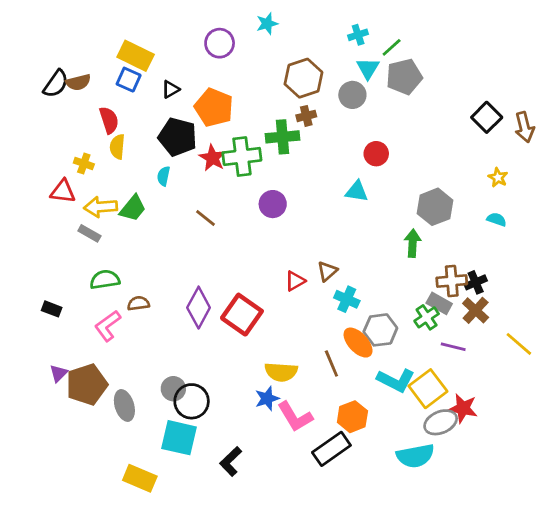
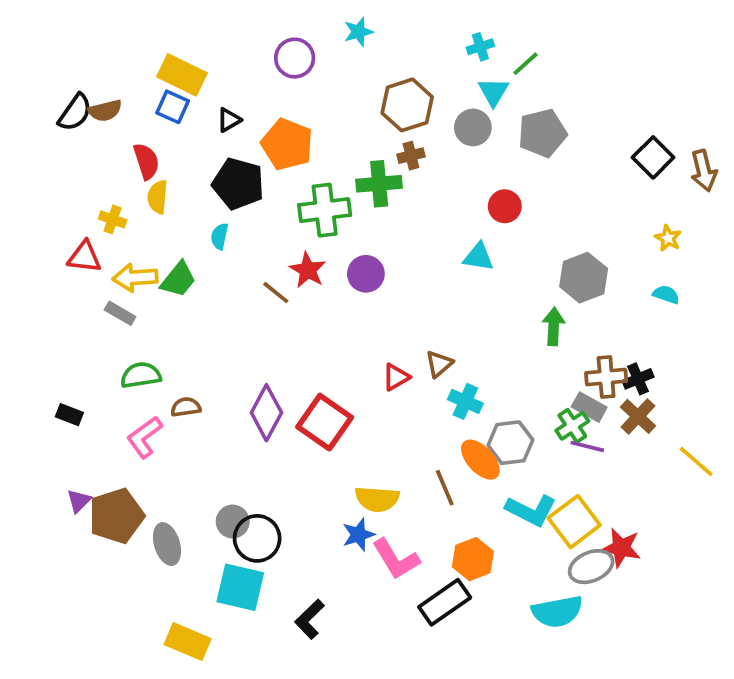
gray pentagon: (404, 77) -> (542, 133), moved
red star: (213, 158) -> (308, 270), moved
purple line: (453, 347) -> (587, 446), moved

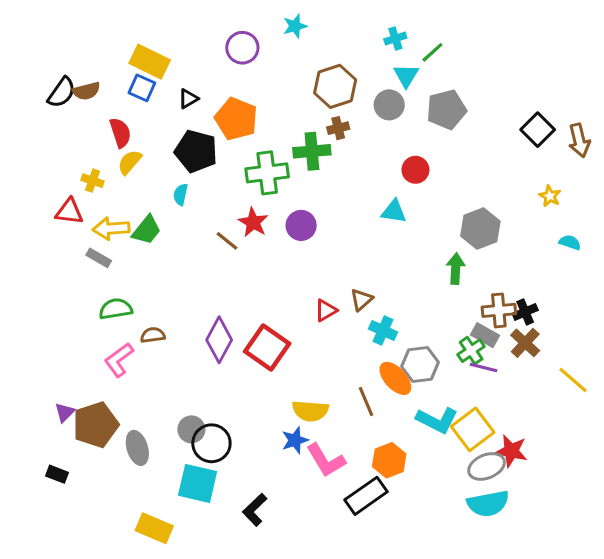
yellow semicircle: (158, 197) -> (130, 162), turned 36
cyan semicircle: (666, 294) -> (570, 242), moved
black rectangle: (69, 415) -> (57, 474), moved
cyan semicircle: (557, 612) -> (488, 504), moved

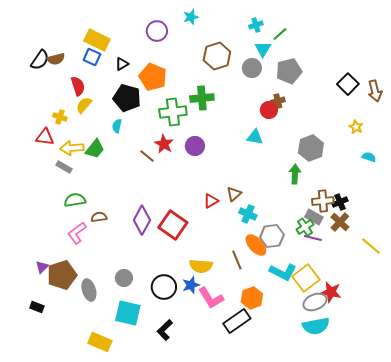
brown cross: (338, 128) -> (278, 101), moved
black circle: (211, 443) -> (164, 287), moved

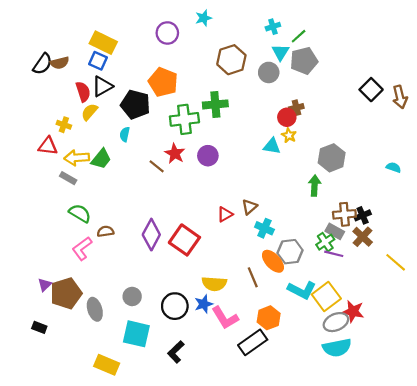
black triangle: (122, 64) -> (102, 86), moved, size x1.5
gray pentagon: (289, 71) -> (304, 61), moved
yellow star: (356, 127) -> (289, 135), moved
green semicircle: (75, 200) -> (80, 213), turned 40

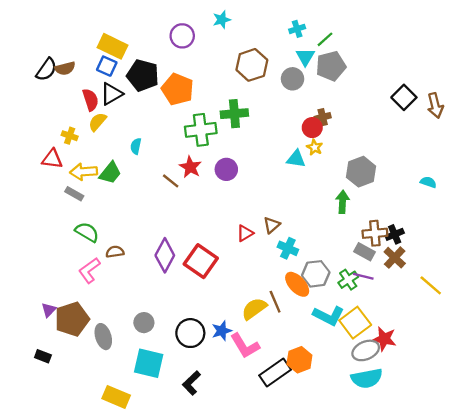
black pentagon: (135, 104) -> (143, 75), moved
green cross: (325, 242) -> (348, 280), moved
yellow semicircle: (214, 284) -> (254, 309), moved, turned 140
orange hexagon: (269, 318) -> (299, 360), moved

